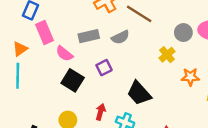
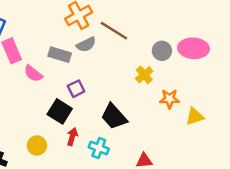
gray rectangle: (89, 36) -> (60, 55), turned 30
gray semicircle: (120, 37) -> (86, 45), moved
black square: (73, 80) -> (60, 111), moved

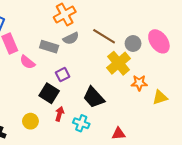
brown line: (114, 31) -> (104, 36), moved
pink ellipse: (193, 48) -> (159, 41), turned 50
yellow cross: (144, 75) -> (119, 63), size x1.6

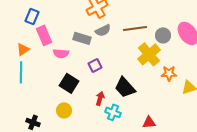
brown line: (104, 36) -> (135, 28), turned -40
pink semicircle: (27, 62) -> (61, 53), turned -35
black square: (49, 93) -> (69, 83), moved
red arrow: (59, 114) -> (100, 98), moved

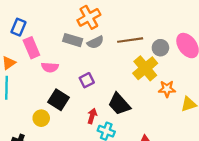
gray rectangle: (82, 38) -> (73, 40), moved
yellow circle: (64, 110) -> (41, 118), moved

